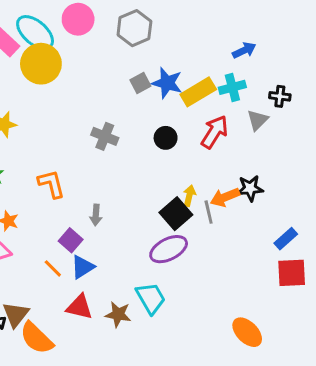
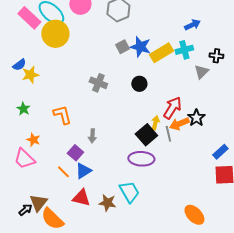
red arrow: (215, 132) -> (172, 108), moved
black star: (250, 188) -> (196, 118), turned -30
purple ellipse: (169, 249) -> (141, 159), turned 30

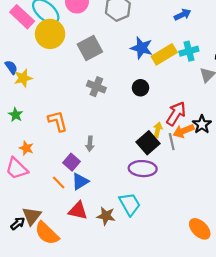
blue arrow: (192, 25) -> (182, 15), moved
gray square: (122, 47) -> (90, 48), moved, size x1.6
blue semicircle: (19, 65) -> (11, 67), turned -88

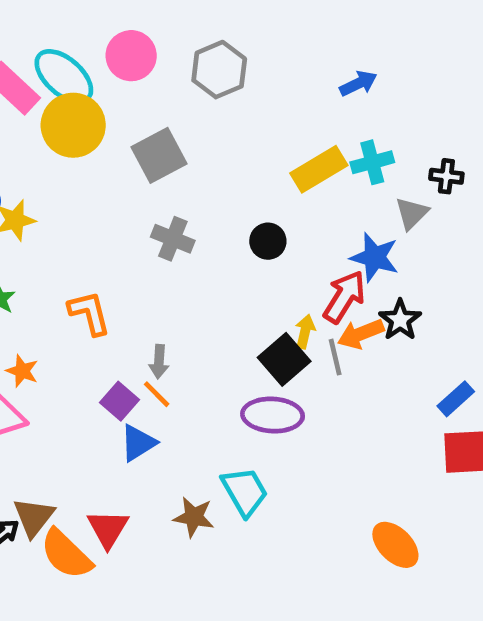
blue star: (142, 48) -> (375, 257), moved
orange line: (59, 183) -> (157, 394), moved
red triangle: (78, 211) -> (108, 529), moved, turned 48

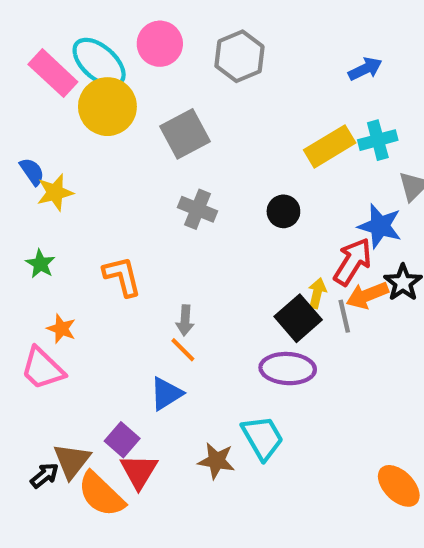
purple square: (120, 401) -> (122, 440), moved

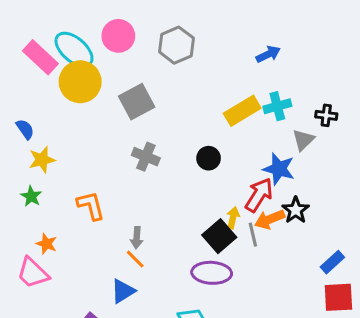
yellow star: (55, 192) -> (42, 160), moved

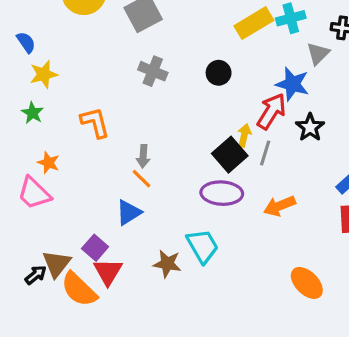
orange arrow: (270, 219) -> (280, 206), moved
gray line: (253, 235) -> (265, 153), turned 30

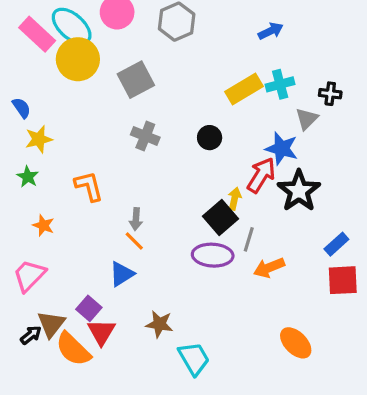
black star: (310, 127) -> (299, 191), size x1.5
gray line: (265, 153) -> (249, 239), moved
pink trapezoid: (34, 193) -> (29, 275), moved, turned 90
cyan trapezoid: (203, 246) -> (194, 359), moved

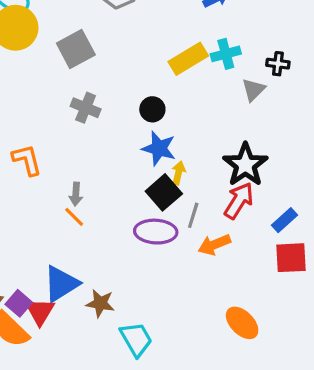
blue star: (282, 149) -> (159, 148), moved
red arrow: (261, 175) -> (239, 201), moved
blue triangle: (122, 274) -> (61, 284), moved, size x1.4
purple square: (89, 308) -> (19, 303), moved

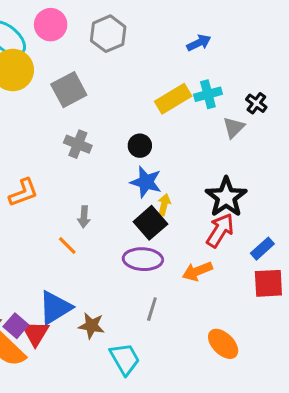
black cross: (278, 64) -> (256, 103), turned 30
orange L-shape: (27, 160) -> (23, 193), turned 84
gray arrow: (76, 194) -> (84, 217), moved
gray line: (193, 215) -> (152, 309), moved

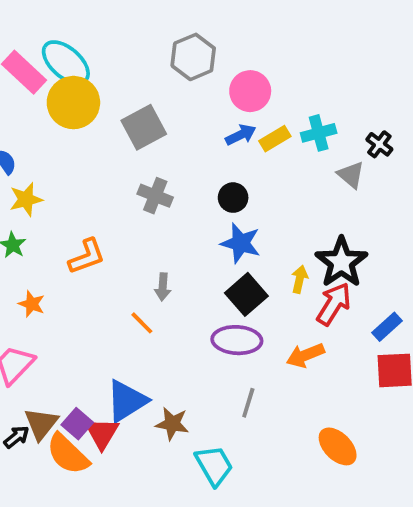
pink circle: (51, 25) -> (250, 91), moved
blue arrow: (199, 43) -> (241, 135), moved
yellow rectangle: (173, 99) -> (275, 139), size x0.7
gray triangle: (234, 127) -> (351, 175), turned -35
yellow arrow: (164, 205) -> (300, 279), moved

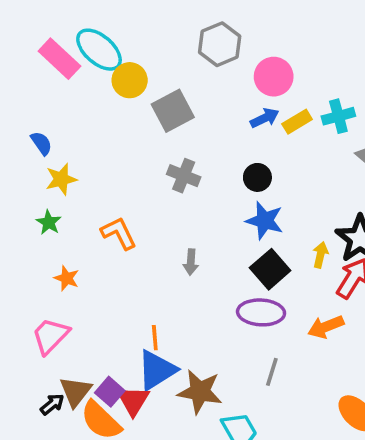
yellow circle: (73, 103) -> (130, 80), moved, size x0.7
orange L-shape: (87, 256) -> (119, 233), turned -96
orange line: (142, 323) -> (155, 338), moved, turned 40
brown star: (172, 424) -> (200, 392), size x1.4

